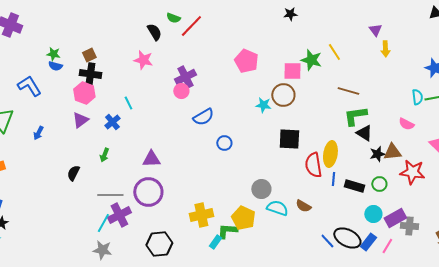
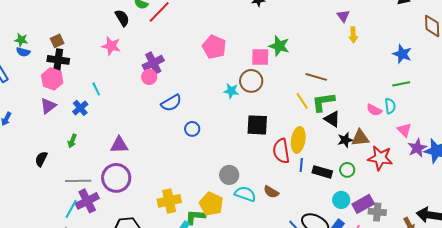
yellow line: (334, 52) -> (302, 101), moved
cyan semicircle: (417, 97) -> (390, 106), moved

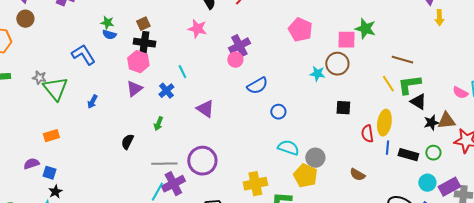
black square: (257, 125) -> (343, 108), size x0.7
purple triangle: (119, 145) -> (205, 109), moved, turned 36
red semicircle: (281, 151) -> (367, 134), size x0.7
cyan semicircle: (245, 194) -> (288, 148), moved
yellow pentagon: (211, 204) -> (305, 176), moved

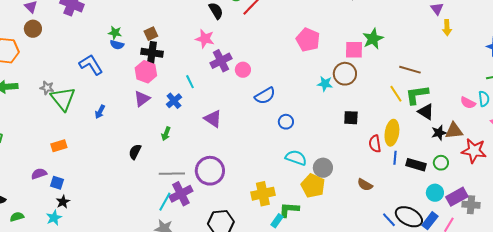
green star: (365, 29) -> (373, 39), turned 30
purple cross: (239, 46) -> (221, 61), moved

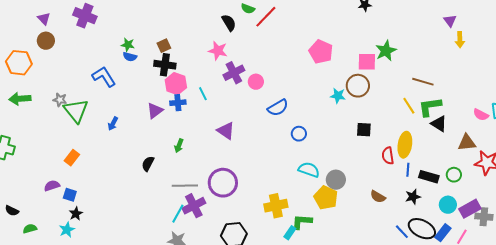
pink hexagon: (146, 72) -> (176, 84), moved
blue cross: (174, 101) -> (178, 103), moved, turned 35
black star: (439, 133) -> (413, 197), moved
orange rectangle: (59, 146) -> (72, 158), turned -35

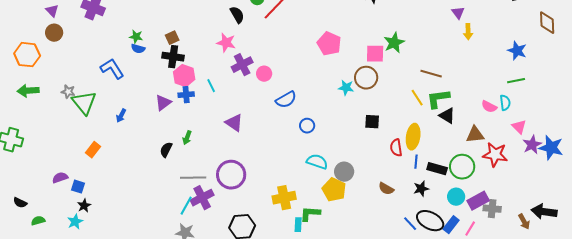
orange rectangle: (72, 158) -> (93, 150), moved
black semicircle: (148, 164) -> (166, 150), moved
green circle: (454, 175) -> (462, 167), size x1.6
cyan rectangle: (290, 233) -> (298, 225), turned -32

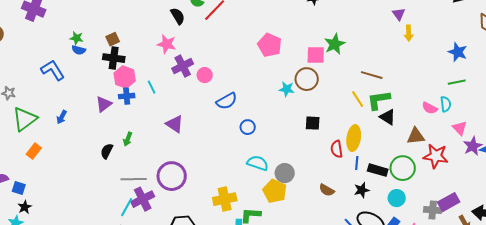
green triangle: (84, 103) -> (25, 119), moved, turned 32
purple rectangle: (478, 201) -> (449, 202), moved

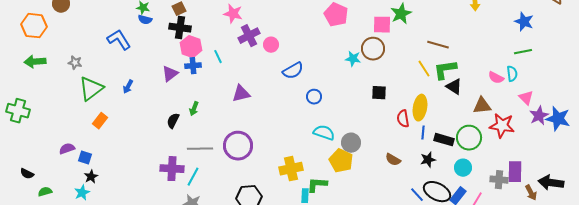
purple triangle: (175, 124) -> (241, 94), turned -48
purple cross: (143, 199) -> (172, 169), moved, turned 30
purple rectangle: (449, 202) -> (515, 172), turned -60

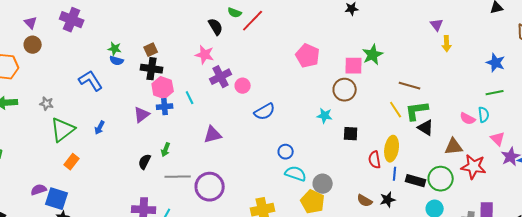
cyan star: (353, 59) -> (325, 116), moved
blue circle: (314, 97) -> (286, 152), moved
gray line: (200, 149) -> (178, 177), moved
blue square: (85, 158) -> (57, 199), size x1.6
black star: (428, 160) -> (388, 200), moved

